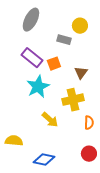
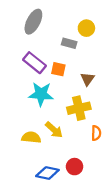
orange square: (54, 64) -> (58, 69), turned 32
cyan star: (38, 87) -> (41, 94), turned 30
yellow semicircle: (14, 141) -> (31, 137), moved
red circle: (89, 154) -> (75, 167), moved

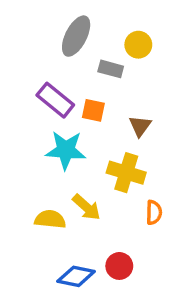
gray ellipse: (33, 22) -> (76, 36), moved
yellow cross: (79, 108) -> (126, 173), turned 30

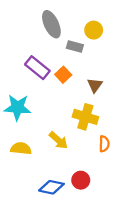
gray ellipse: (76, 36) -> (51, 24), turned -52
orange square: (93, 110) -> (63, 75), turned 35
cyan star: (66, 150) -> (17, 107), moved
yellow semicircle: (50, 219) -> (21, 149), moved

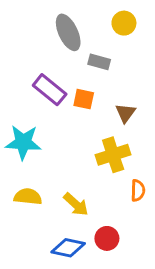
yellow circle: (94, 30) -> (124, 23), moved
orange square: (63, 75) -> (84, 99), turned -35
yellow cross: (85, 117) -> (113, 155), turned -35
yellow arrow: (58, 140) -> (76, 204), moved

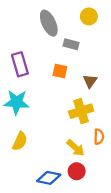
purple rectangle: (50, 90) -> (20, 64), moved, turned 35
yellow semicircle: (28, 197) -> (20, 141), turned 108
yellow arrow: (76, 204) -> (76, 148), moved

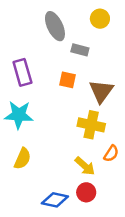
brown triangle: (90, 81) -> (101, 91), size x1.5
yellow cross: (81, 111) -> (91, 125), turned 30
orange semicircle: (99, 137) -> (111, 154), turned 32

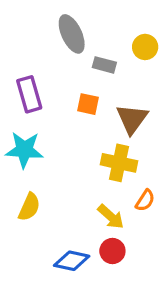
yellow circle: (100, 19) -> (145, 47), moved

